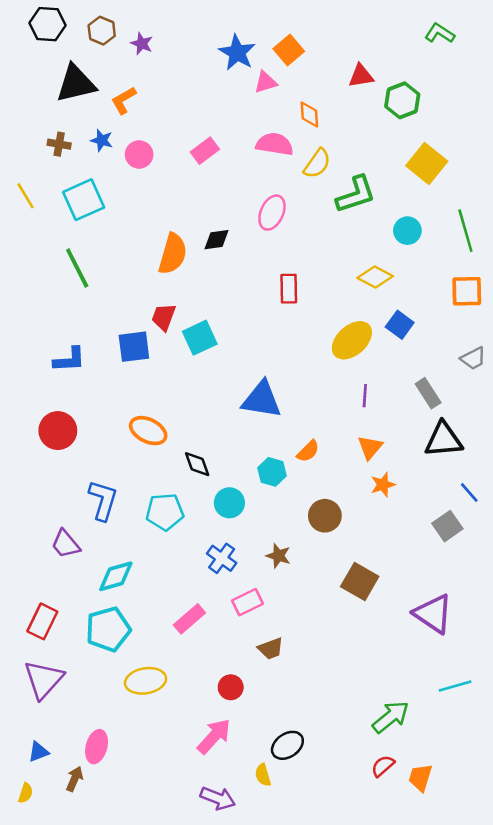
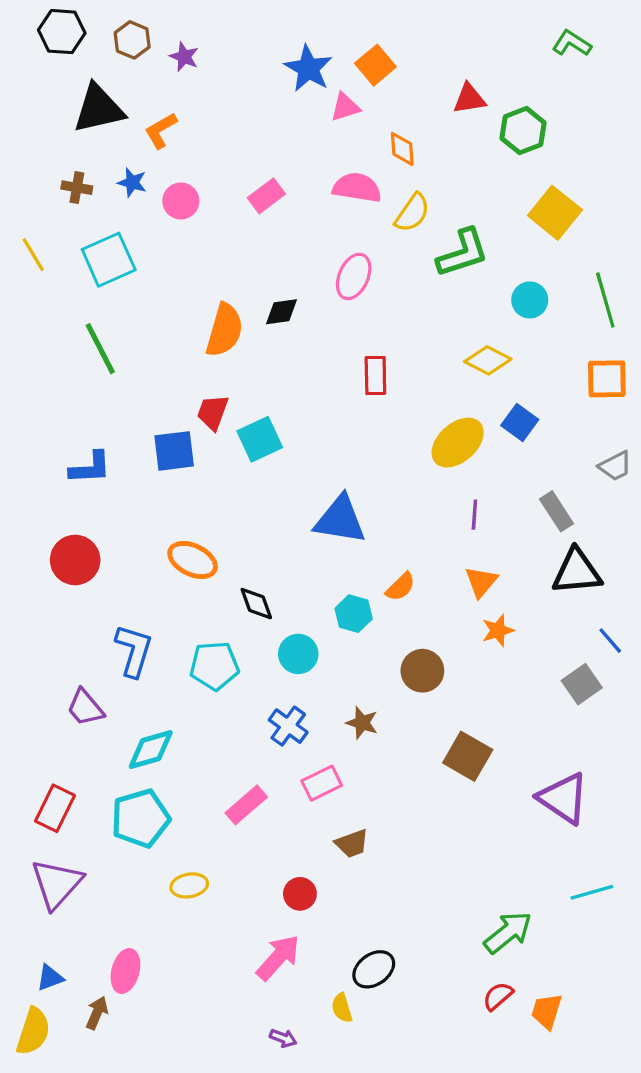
yellow ellipse: (146, 681) -> (189, 885), size x0.7
yellow semicircle: (26, 793) -> (33, 1031), size x1.8
purple arrow: (218, 798) -> (283, 1038), size x0.6

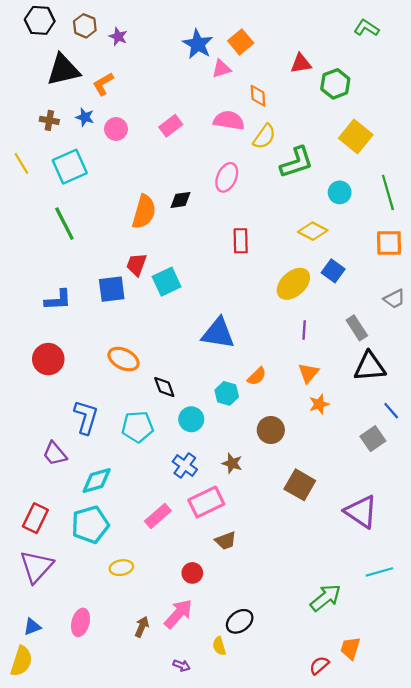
pink rectangle: (322, 783) -> (206, 502), size x1.4
red semicircle: (498, 996) -> (319, 665), moved
brown arrow: (97, 1013) -> (142, 627), moved

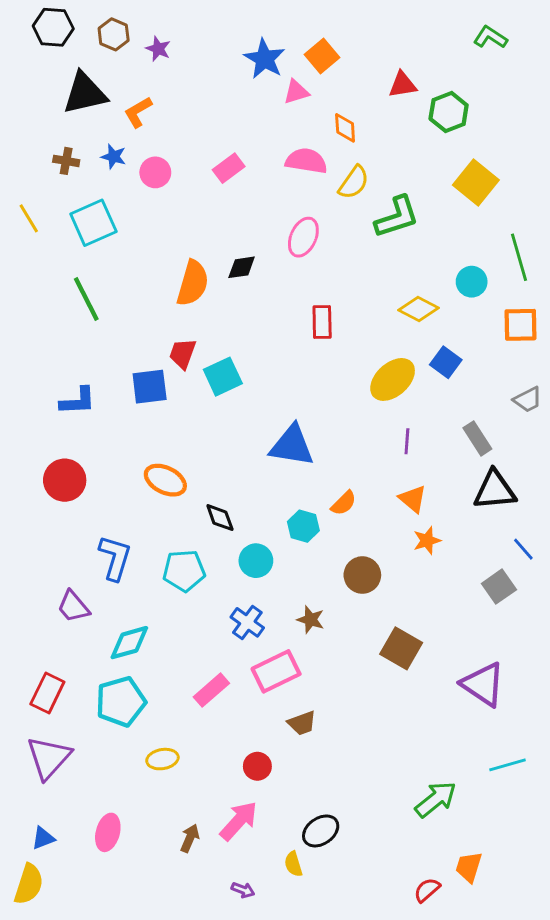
cyan circle: (340, 192) -> (472, 282), moved
orange triangle: (308, 373) -> (413, 499), turned -30

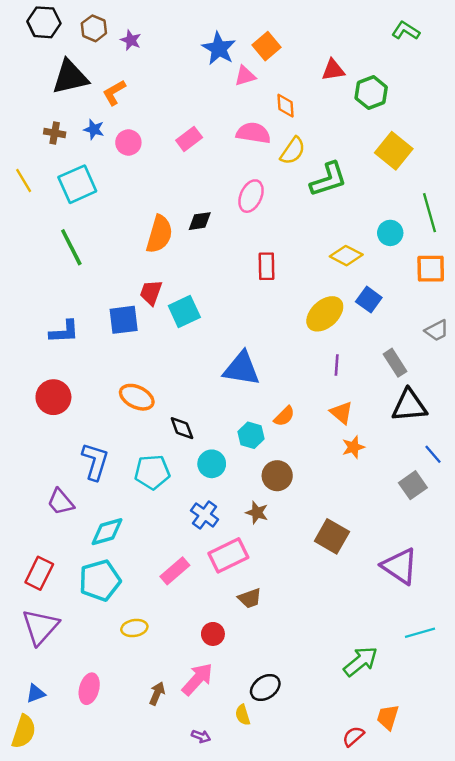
brown circle: (362, 575) -> (277, 476), moved

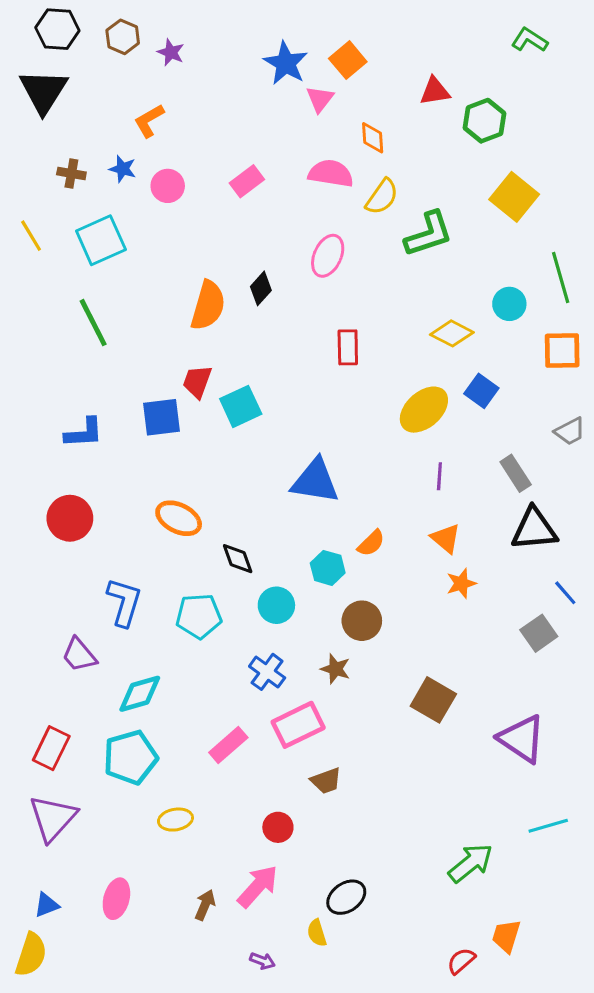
pink triangle: (245, 76) -> (320, 99), turned -35
black triangle: (70, 77) -> (43, 91), moved, turned -45
black diamond: (200, 221) -> (261, 288), turned -40

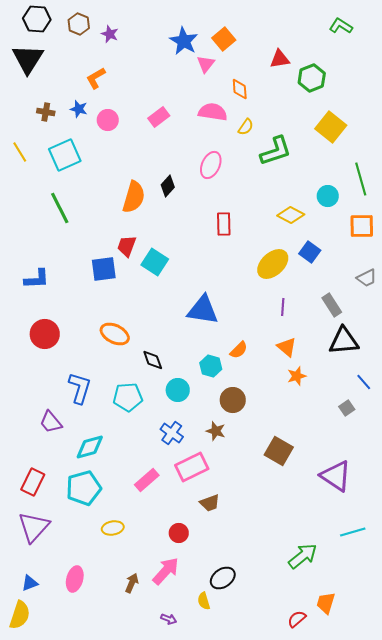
yellow semicircle: (382, 197) -> (246, 127), size x0.7
cyan square: (241, 406) -> (155, 262), turned -32
blue L-shape: (84, 433) -> (37, 279), moved
gray square: (539, 633) -> (347, 408), size x0.7

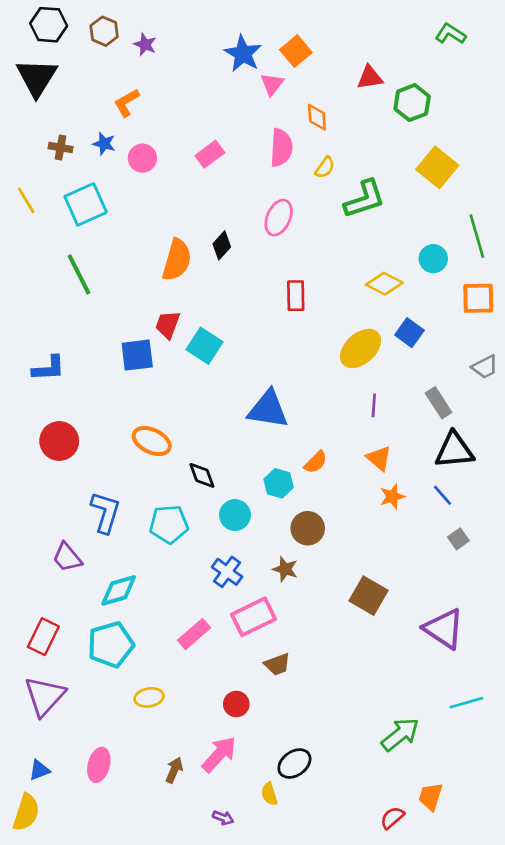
pink semicircle: (213, 112) -> (281, 148), turned 84
blue line: (364, 382) -> (442, 495), moved

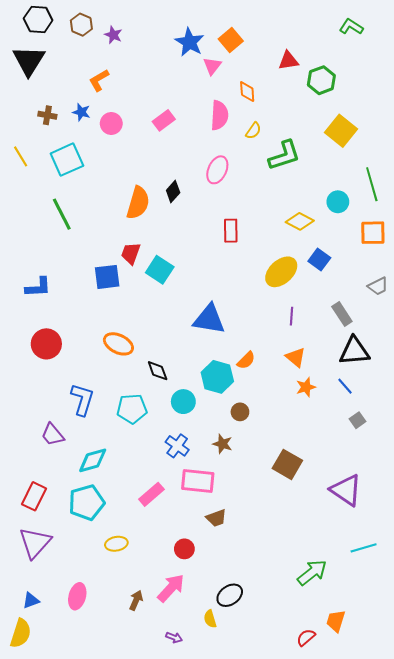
cyan hexagon: (279, 483) -> (217, 377), size x1.4
brown circle: (308, 528) -> (240, 412), size x0.7
pink rectangle: (253, 617) -> (198, 481), turned 32

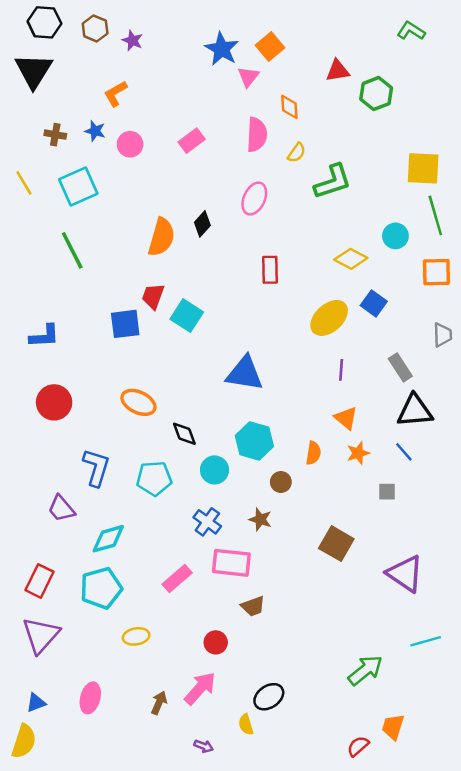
yellow square: (341, 131) -> (423, 168), moved, turned -36
gray trapezoid: (378, 286) -> (442, 335), turned -65
orange semicircle: (246, 360) -> (313, 453), moved, turned -36
gray square: (357, 420) -> (387, 492), moved, turned 35

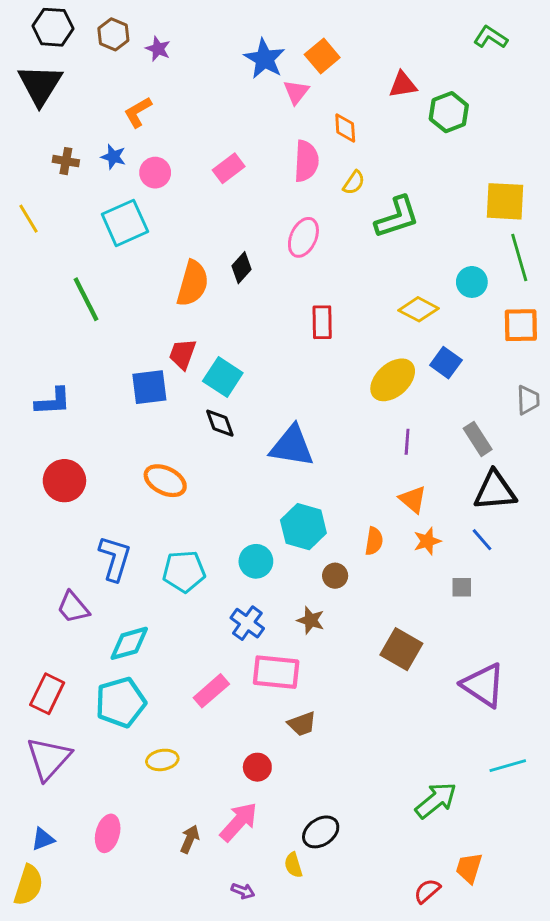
cyan square: (78, 186) -> (125, 223), moved
black diamond: (184, 434) -> (220, 423), moved

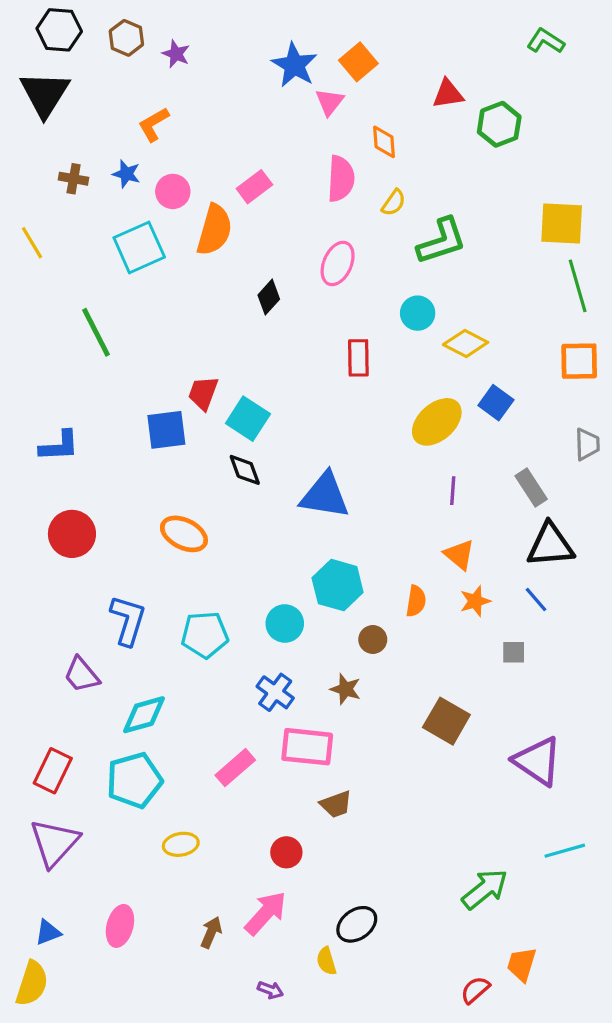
cyan circle: (472, 282) -> (418, 313), moved
orange semicircle: (193, 283) -> (214, 230), moved

